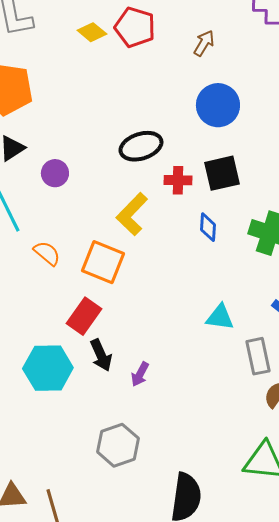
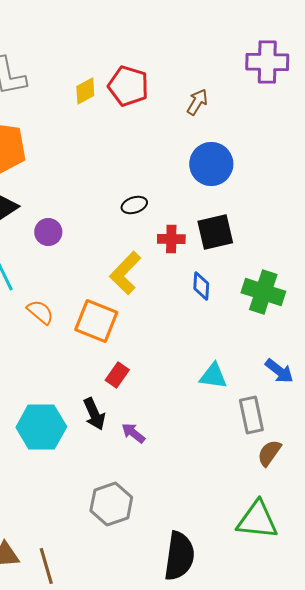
yellow diamond: (92, 32) -> (85, 91), turned -68
black ellipse: (141, 146) -> (134, 205), size x0.6
red rectangle: (84, 316) -> (117, 375), moved, size x0.7
purple arrow: (140, 374) -> (133, 433), turned 100

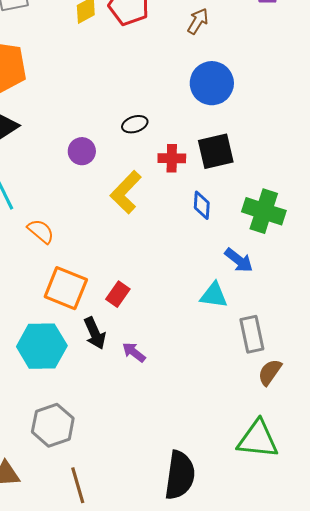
purple circle: (48, 232) -> (82, 151), moved
orange square: (96, 321) -> (66, 288), moved
blue arrow: (279, 371) -> (239, 260), moved
gray hexagon: (111, 504) -> (53, 425), moved
brown line: (46, 566) -> (78, 485), moved

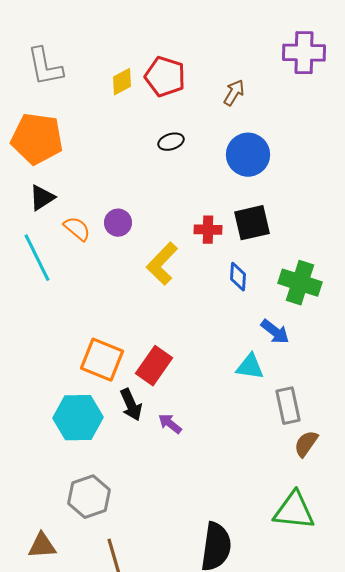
black ellipse: (135, 124) -> (171, 142), moved
orange semicircle: (41, 231) -> (77, 229), moved
red rectangle: (118, 294) -> (154, 366), size x1.5

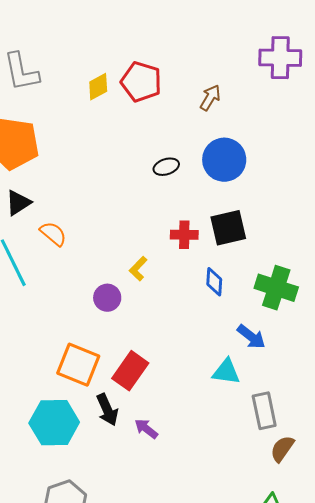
black ellipse: (171, 142) -> (166, 167), moved
purple circle: (118, 223) -> (107, 298), moved
yellow L-shape: (162, 264) -> (138, 269), size x0.6

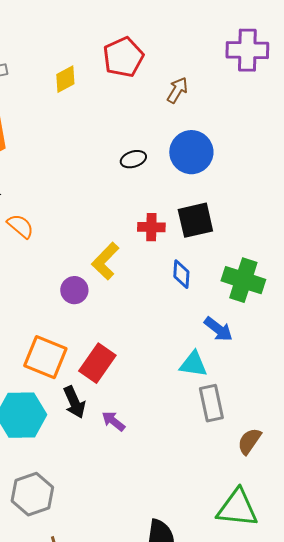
red pentagon: (141, 82) -> (123, 57), moved, turned 30
yellow L-shape: (138, 269) -> (105, 261), size x1.5
gray rectangle: (264, 411) -> (211, 403), moved

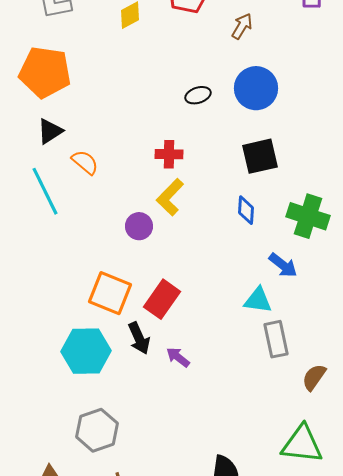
red cross: (151, 227) -> (169, 154), moved

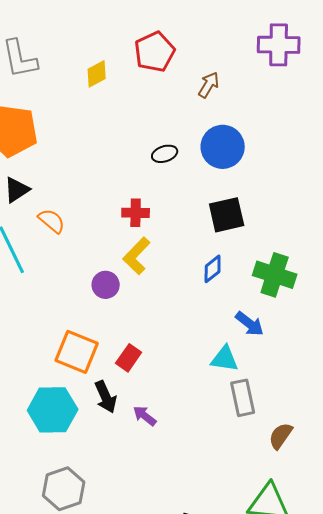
blue diamond: (246, 210) -> (213, 269), turned 48
red rectangle: (162, 299) -> (129, 358), size x0.7

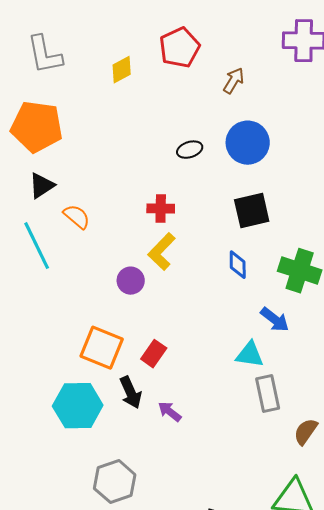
blue diamond: (213, 269) -> (238, 265), turned -52
gray hexagon: (64, 489) -> (115, 482), moved

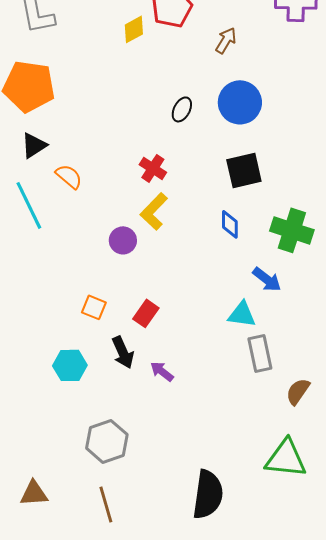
yellow diamond: (122, 70) -> (134, 29), moved
black ellipse: (190, 150) -> (182, 109), turned -45
red cross: (161, 209) -> (153, 168), turned 32
orange square: (102, 348) -> (94, 307), size x0.6
cyan hexagon: (78, 406) -> (70, 365), size x0.7

